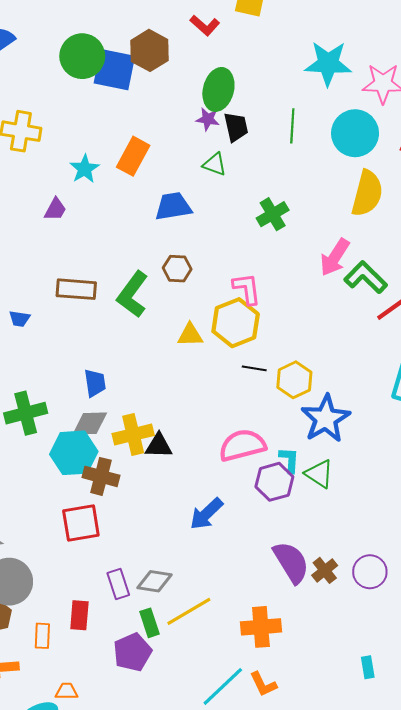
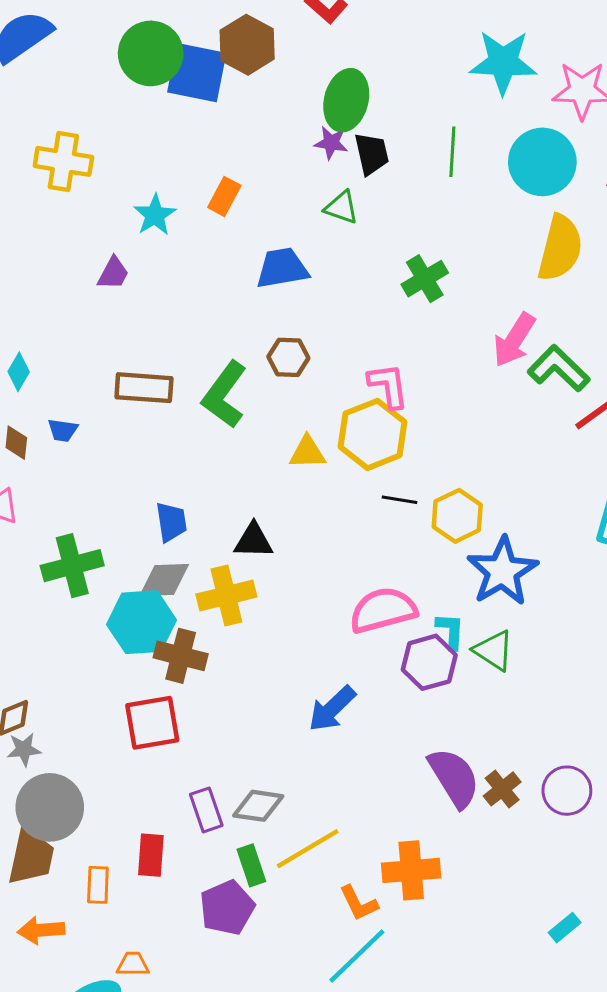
orange rectangle: (133, 156) -> (224, 196), size x0.7
black triangle: (159, 446) -> (253, 541), moved
cyan rectangle: (368, 667) -> (565, 928), turned 60
orange L-shape: (263, 684) -> (359, 903), moved

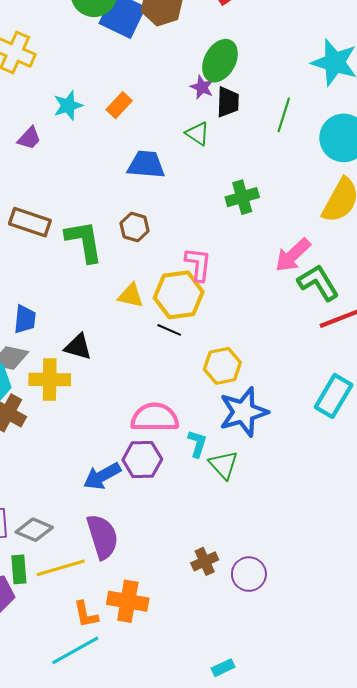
green L-shape: (224, 395) -> (84, 241), turned 120
black line: (399, 500) -> (169, 330), moved
purple hexagon: (429, 662) -> (142, 460), moved
purple semicircle: (454, 778) -> (102, 537), moved

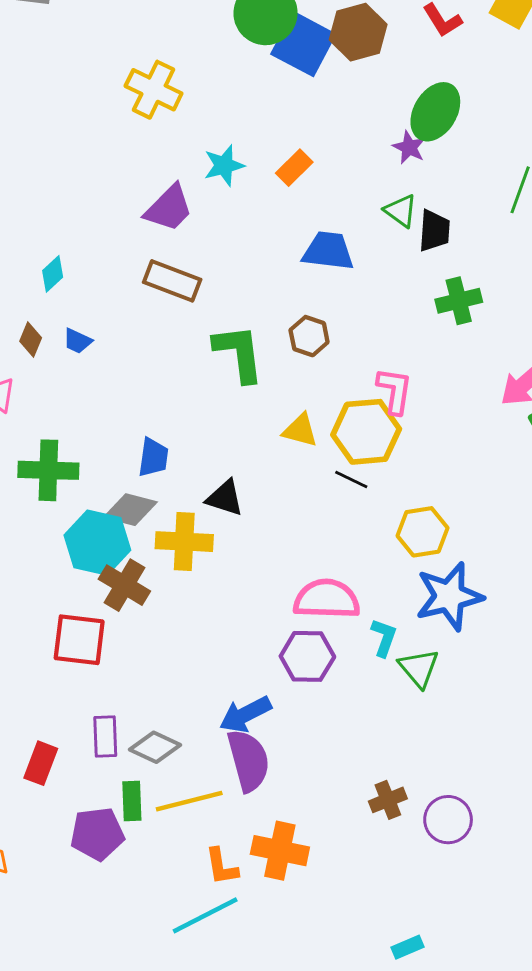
black trapezoid: (228, 102) -> (434, 231), moved
purple trapezoid: (29, 138) -> (169, 208), size x1.5
brown rectangle: (30, 222) -> (172, 281), moved
blue arrow: (102, 476) -> (245, 714), moved

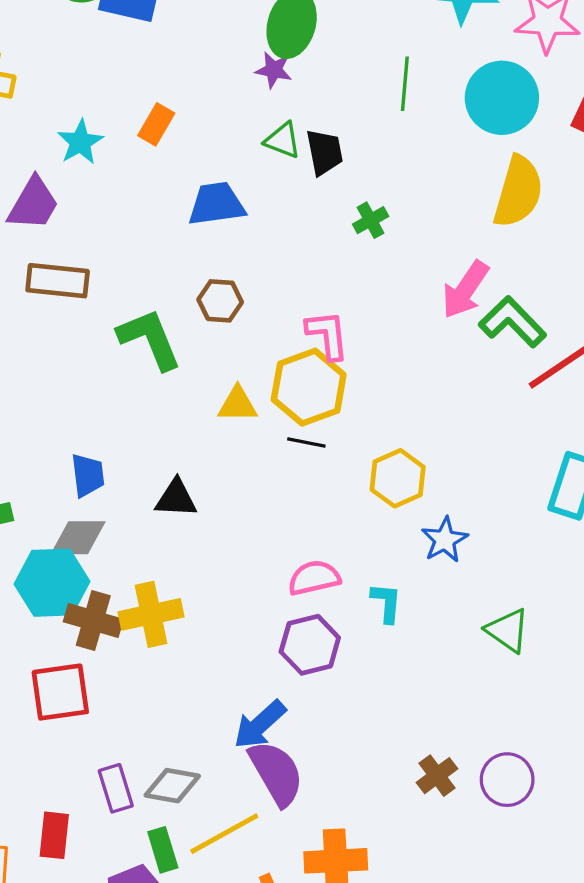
green cross: (459, 301) -> (371, 220), size x0.7
yellow cross: (184, 542) -> (151, 614), moved
blue star: (449, 596) -> (445, 540), size x0.6
pink semicircle: (327, 599) -> (314, 578), size x0.7
green triangle: (419, 668) -> (508, 630), moved

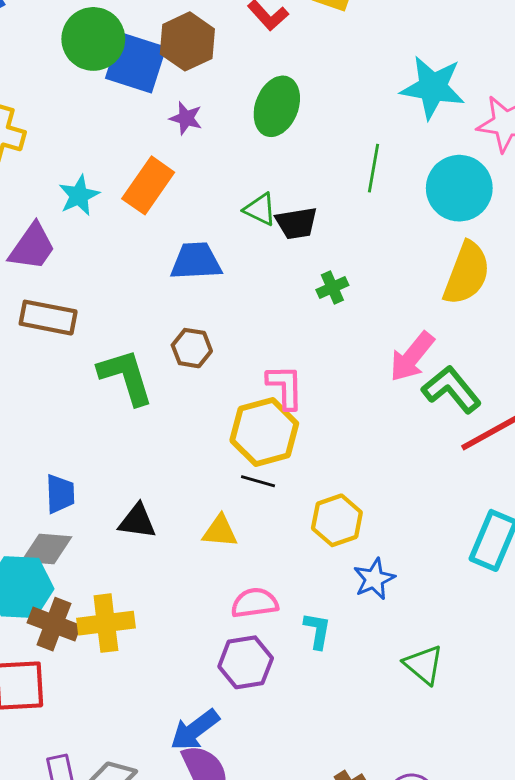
purple star: (274, 70) -> (186, 118), moved
orange rectangle: (156, 124) -> (148, 185), size x1.5
black trapezoid: (324, 152) -> (296, 223), turned 87
yellow triangle: (238, 404) -> (220, 531), moved

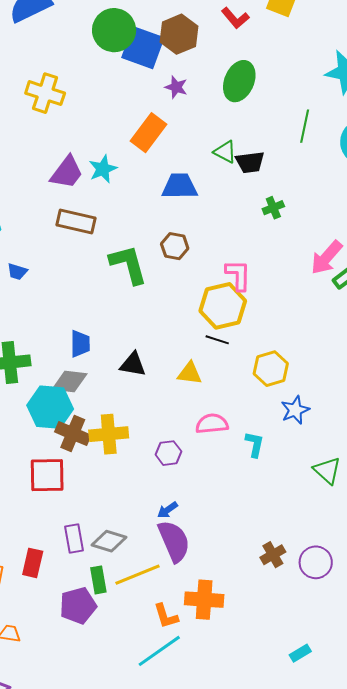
cyan star: (79, 195) -> (103, 169), moved
purple hexagon: (246, 662) -> (168, 453), moved, size x0.7
blue arrow: (195, 730) -> (168, 510), size x0.6

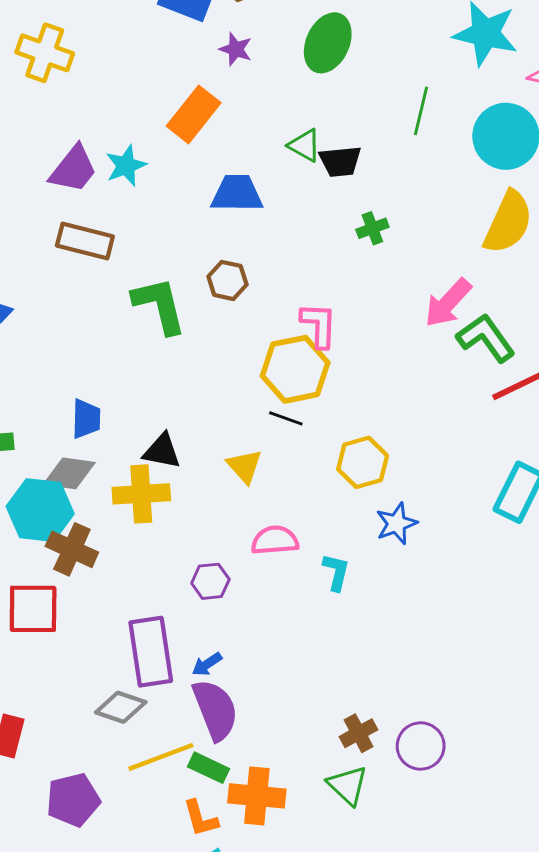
yellow triangle: (190, 373) -> (244, 466), turned 40
yellow cross: (109, 434) -> (141, 494), moved
green triangle: (327, 471) -> (348, 785), moved
purple rectangle: (74, 539) -> (151, 652), moved, size x1.6
green rectangle: (98, 580) -> (208, 768), moved, turned -56

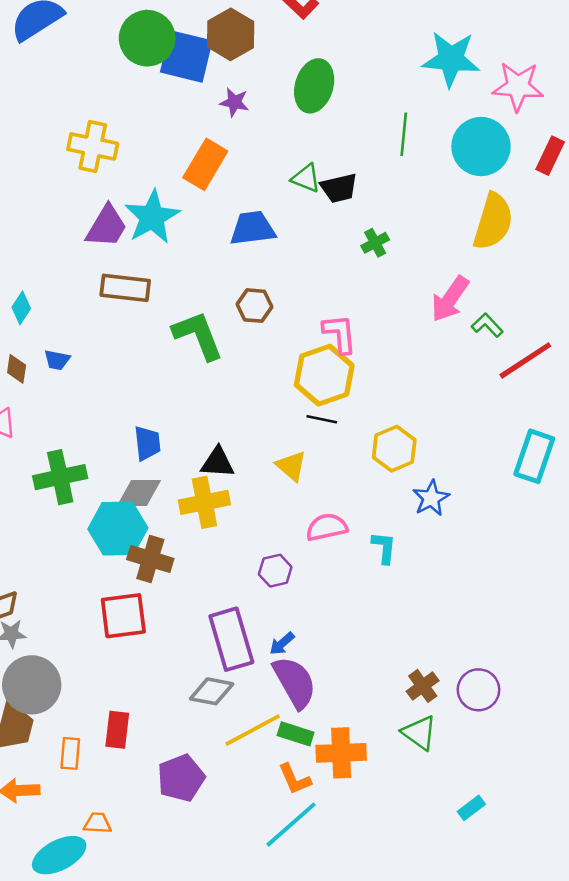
yellow cross: (45, 53) -> (93, 146), moved
cyan star: (126, 166) -> (152, 217), size x1.5
green L-shape: (486, 338) -> (487, 325), size x0.6

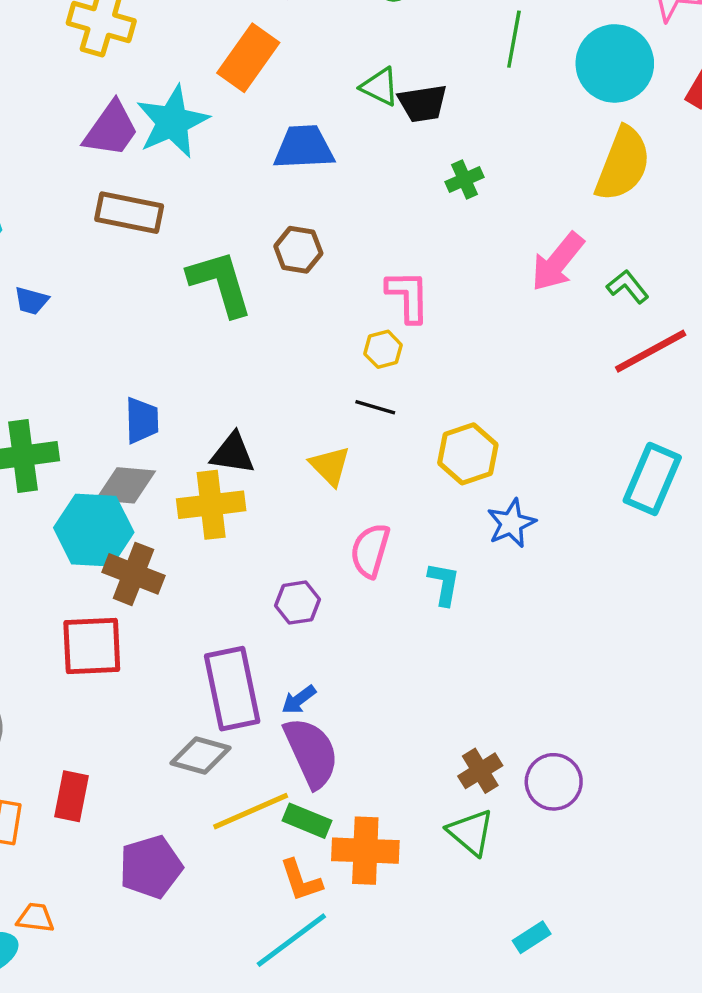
green L-shape: (487, 325) -> (628, 287), moved
yellow hexagon: (324, 375) -> (383, 349), size x0.5
pink semicircle: (327, 527) -> (370, 551), turned -66

